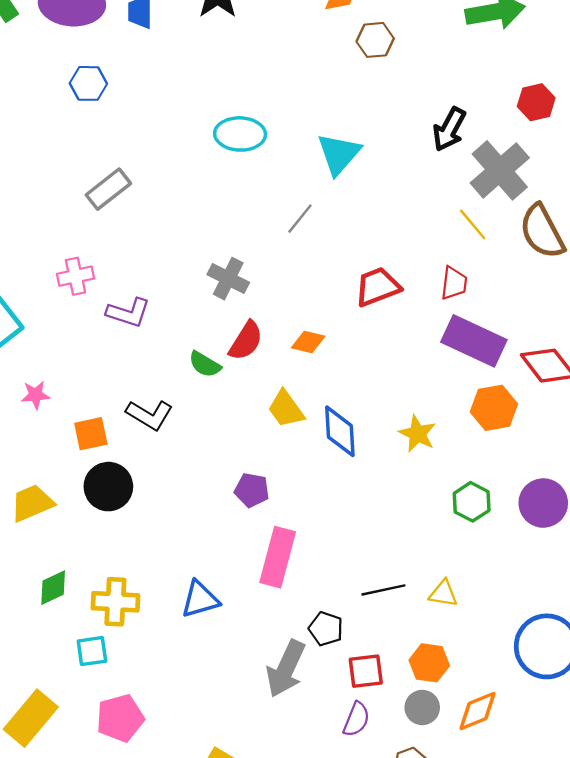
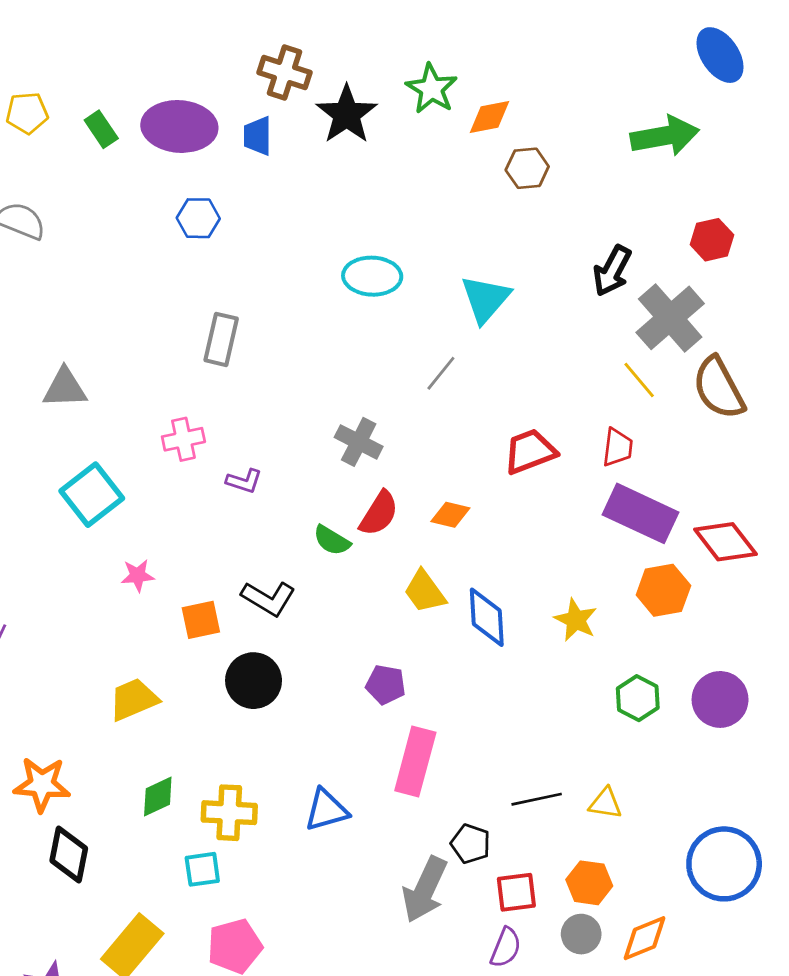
gray rectangle: (108, 189) -> (221, 339), turned -39
purple L-shape: (128, 313) -> (244, 481), size x0.7
black circle: (108, 487) -> (254, 681), moved

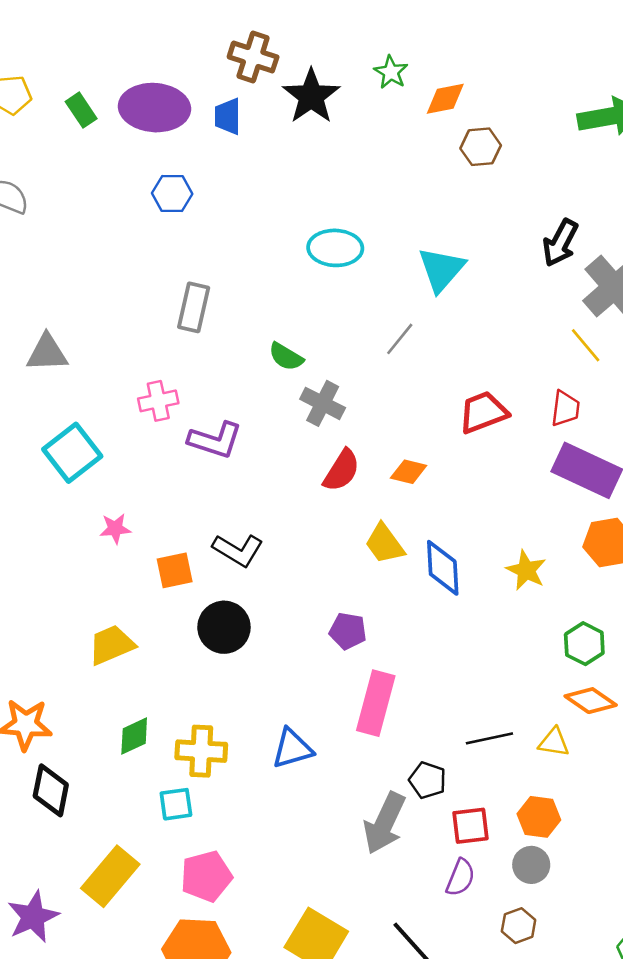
green star: (431, 89) -> (391, 72), size x0.7
purple L-shape: (244, 481) -> (215, 440), size x1.6
green semicircle: (332, 540) -> (286, 357), moved
orange diamond: (645, 938) -> (591, 701), moved, turned 57

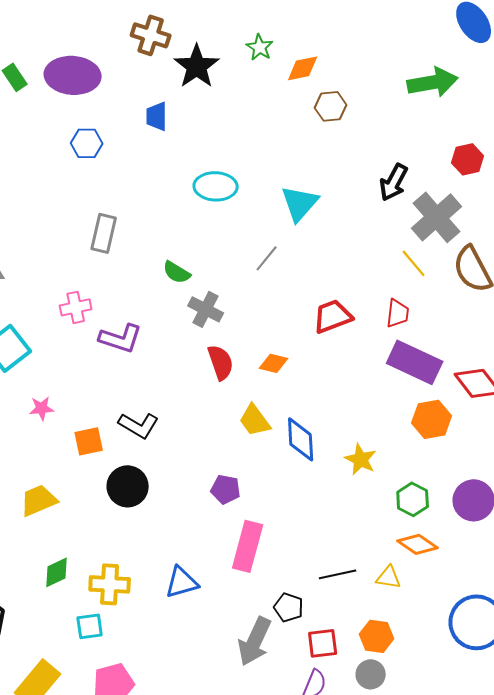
blue trapezoid: (228, 116) -> (157, 116), moved
red semicircle: (342, 470) -> (221, 362), turned -51
yellow star: (526, 570) -> (361, 459), moved

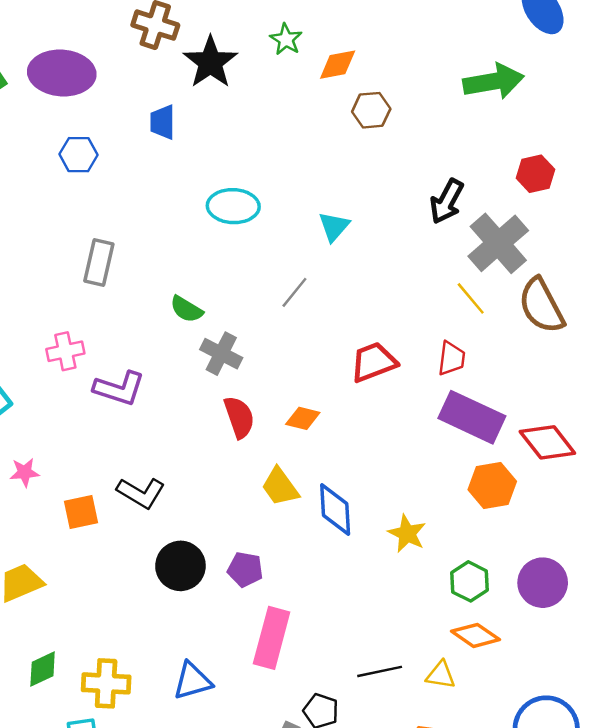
cyan triangle: (300, 203) -> (334, 227), size x0.7
black circle: (128, 486) -> (180, 566), moved

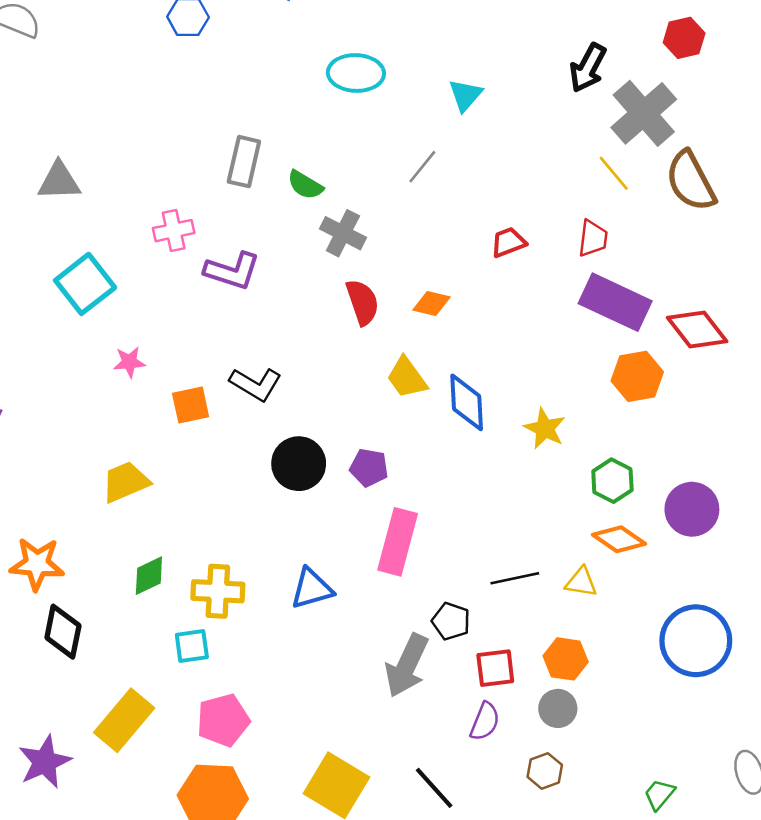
gray rectangle: (99, 262) -> (244, 162), moved
red trapezoid: (374, 362) -> (508, 242), size x0.7
purple circle: (543, 583) -> (692, 509), moved

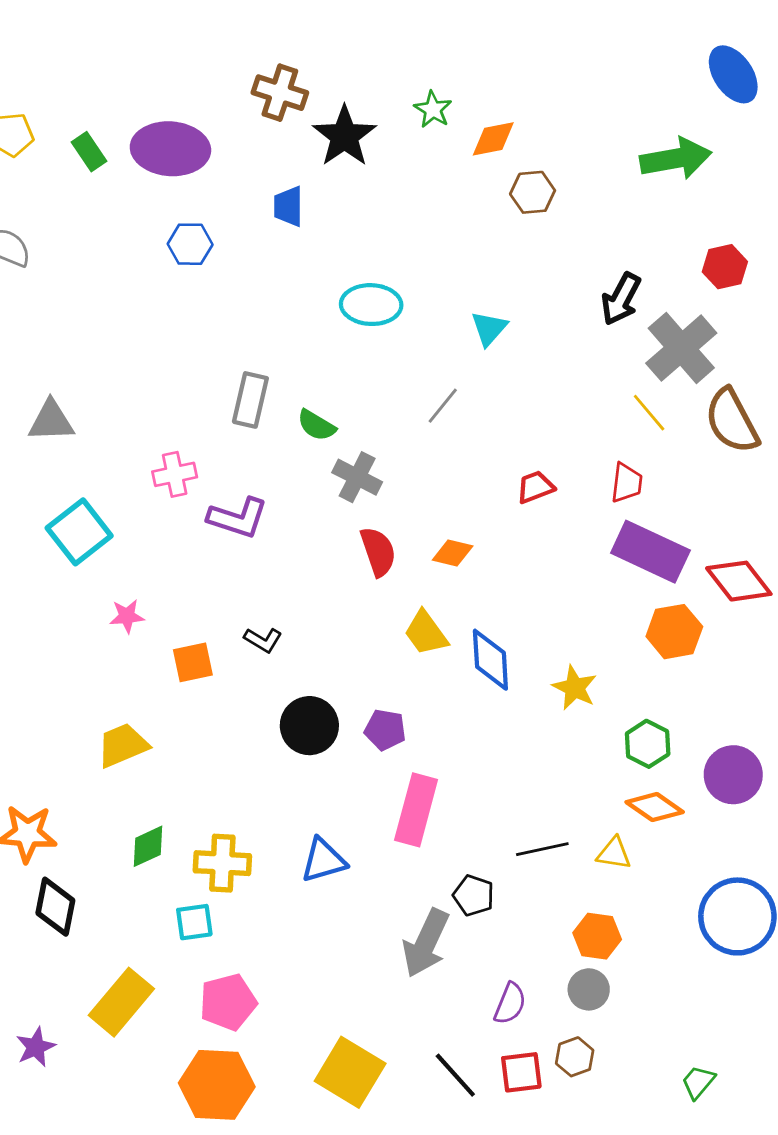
black L-shape: (256, 384) -> (263, 640), size x0.7
red square: (495, 668) -> (521, 1072), moved
purple star: (45, 762) -> (36, 1047), size x0.7

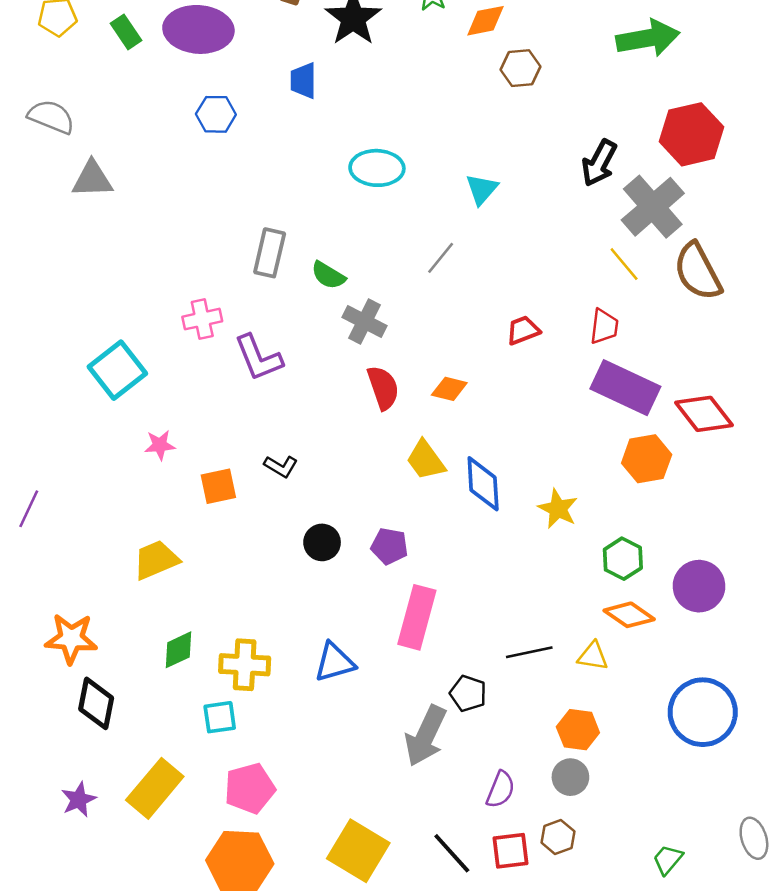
red hexagon: (725, 267) -> (692, 134), size x1.6
gray triangle: (51, 421) -> (92, 179), moved
purple L-shape: (238, 518) -> (258, 358), turned 50
black circle: (309, 726) -> (322, 542), size x0.7
purple star: (36, 1047) -> (79, 800), moved

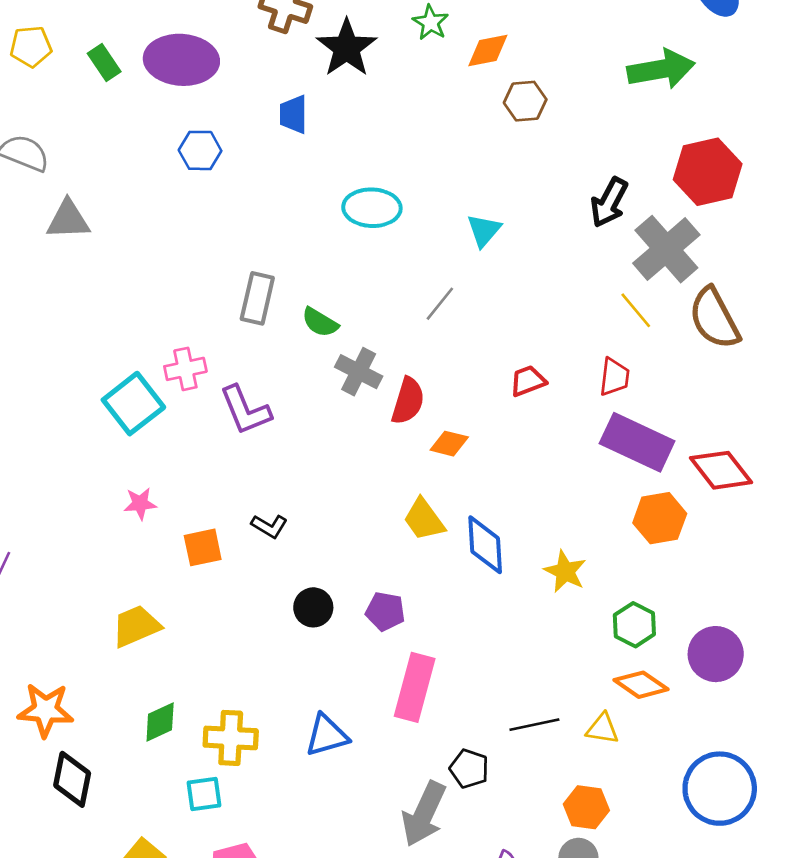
cyan square: (117, 370) -> (133, 404), moved
red semicircle: (383, 388) -> (408, 401), moved, turned 36

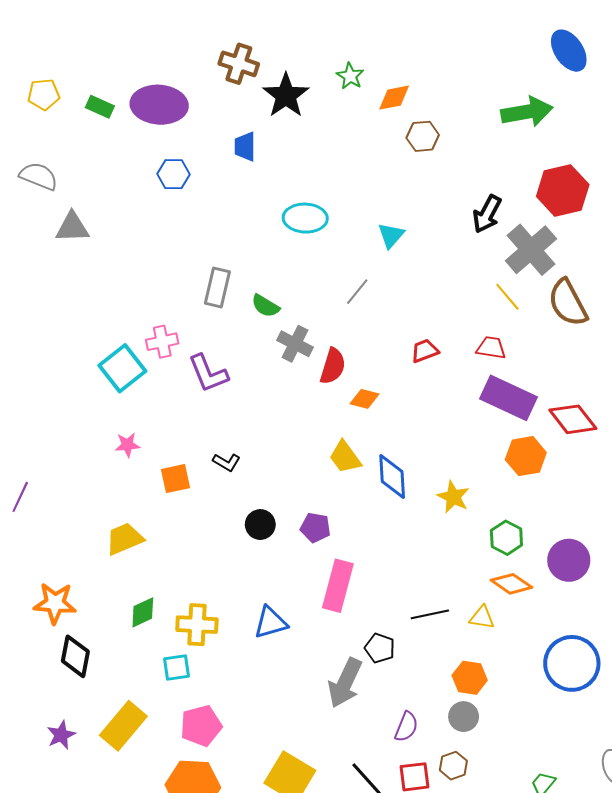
green rectangle: (104, 62) -> (100, 107), turned -32
red trapezoid: (614, 377) -> (491, 348), turned -88

